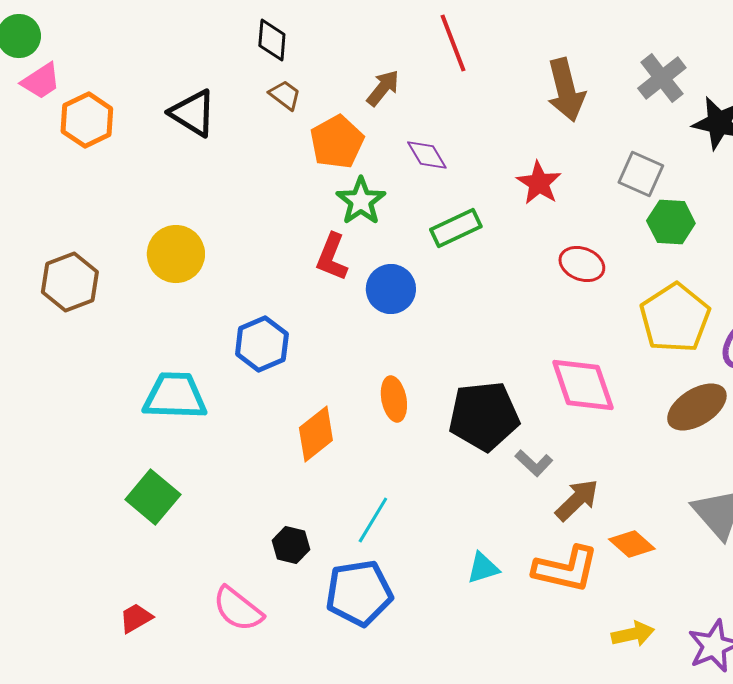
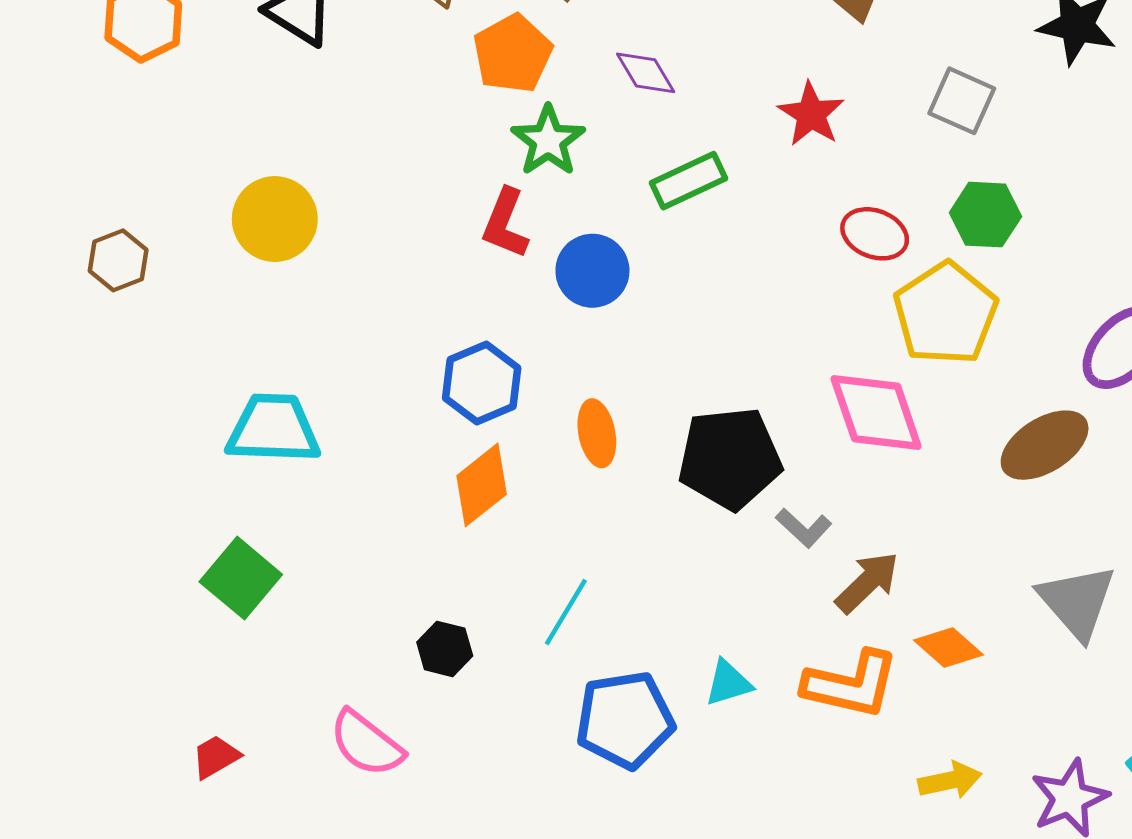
green hexagon: (671, 222) -> (985, 215), moved
brown hexagon: (70, 282) -> (118, 260), size x0.7
yellow pentagon: (675, 318) -> (946, 314), moved
blue hexagon: (262, 344) -> (482, 383), moved
blue pentagon: (359, 593) -> (625, 720), moved

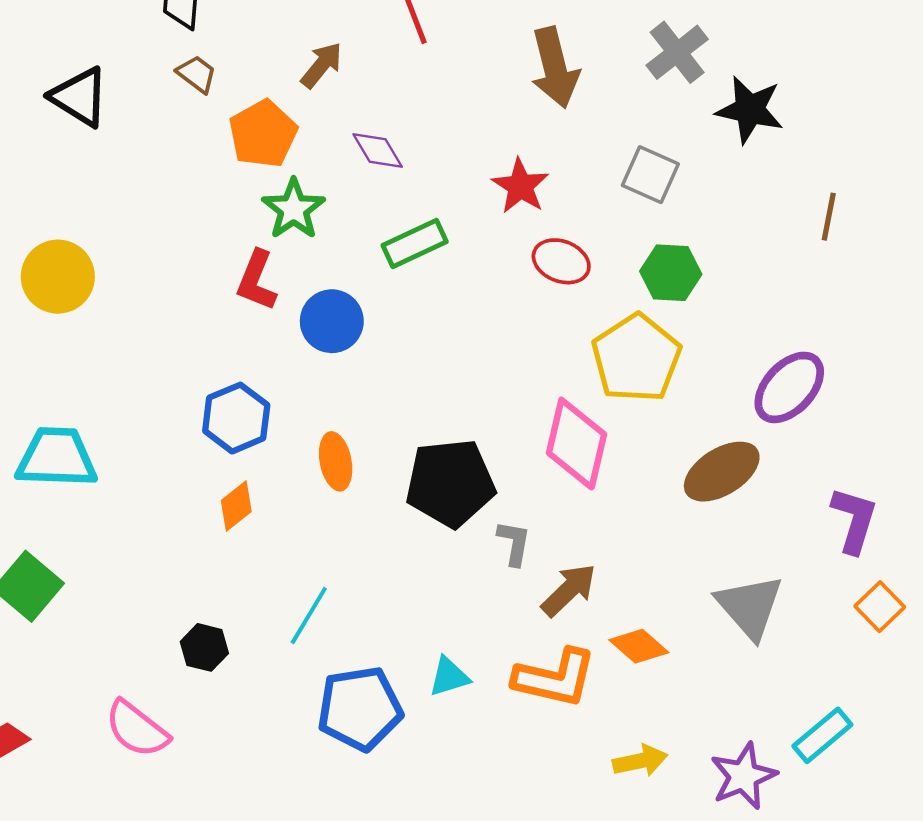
red ellipse: (875, 234) -> (561, 261), moved
pink diamond: (876, 413) -> (576, 444), turned 32
orange diamond: (482, 485) -> (236, 506), size x0.7
gray L-shape: (804, 528) -> (514, 543), turned -123

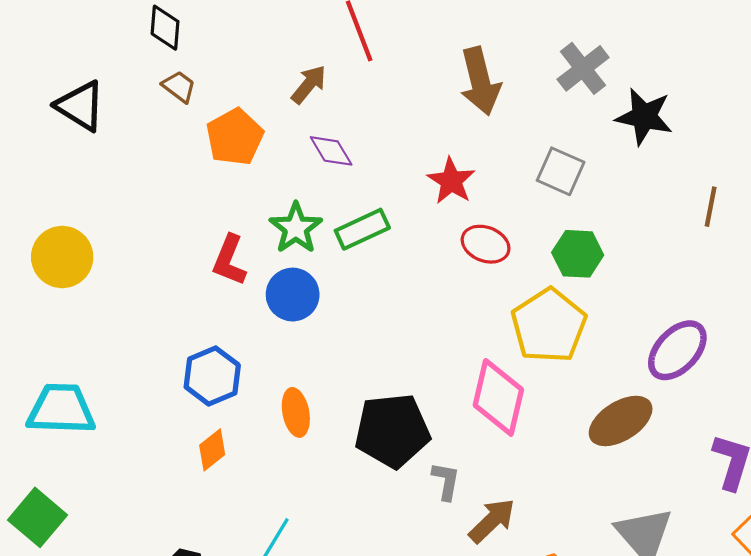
brown arrow: (322, 65) -> (309, 84), moved
green star: (294, 209) -> (296, 228), moved

